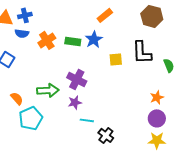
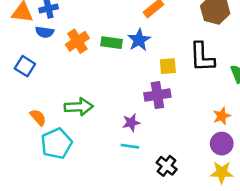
purple cross: (77, 79) -> (157, 95), moved, turned -36
purple star: (75, 102) -> (131, 123), moved
black cross: (106, 135) -> (167, 166), moved

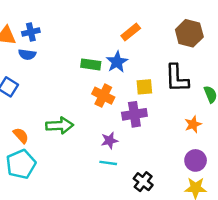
orange cross: (77, 41) -> (103, 96), moved, turned -30
orange star: (222, 116) -> (193, 124), moved
cyan pentagon: (56, 144) -> (21, 164), moved

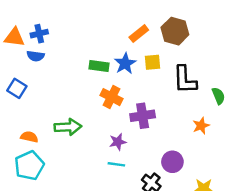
brown hexagon: (189, 33) -> (175, 31), moved
yellow square: (144, 87) -> (153, 62), moved
orange semicircle: (21, 136) -> (29, 137), turned -35
purple circle: (196, 160) -> (172, 162), moved

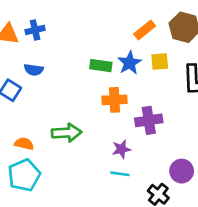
blue semicircle: (36, 56) -> (34, 70), moved
orange cross: (111, 97) -> (115, 100), turned -30

